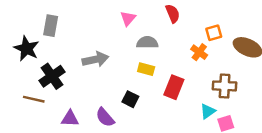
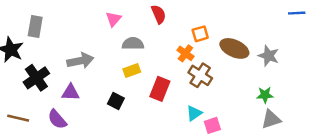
yellow rectangle: (146, 69) -> (132, 70), turned -35
brown cross: (225, 86) -> (200, 75), moved, turned 30
brown line: (34, 99) -> (18, 118), moved
purple semicircle: (105, 117) -> (57, 119), moved
purple triangle: (70, 119) -> (71, 92), moved

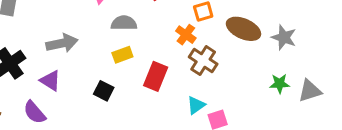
purple triangle: (71, 92) -> (50, 81), turned 30
gray triangle: (271, 119) -> (310, 91), moved

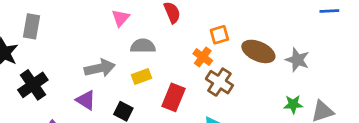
gray arrow: (62, 43) -> (100, 68), moved
purple triangle: (50, 81) -> (86, 100), moved

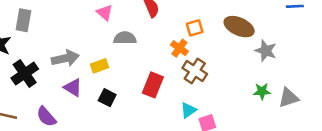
pink triangle: (121, 18) -> (105, 13), turned -30
brown ellipse: (258, 51) -> (239, 27), moved
gray arrow: (100, 68) -> (65, 58), moved
yellow rectangle: (141, 77) -> (100, 66), moved

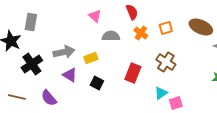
orange cross: (179, 48) -> (141, 33), moved

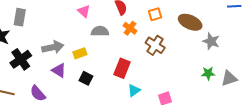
orange square: (166, 28) -> (155, 14), moved
brown cross: (166, 62) -> (155, 45), moved
cyan triangle: (161, 93) -> (134, 90), moved

